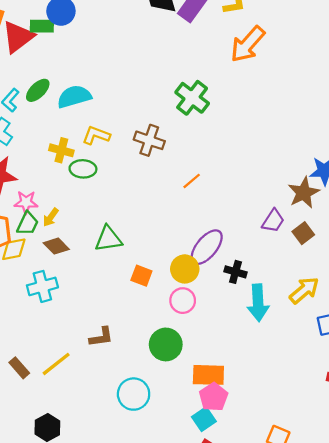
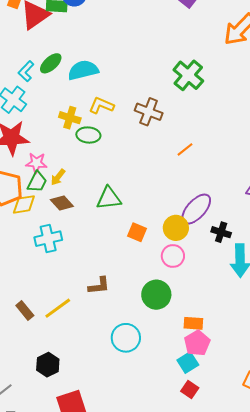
orange rectangle: (208, 375) -> (193, 323), size x0.7

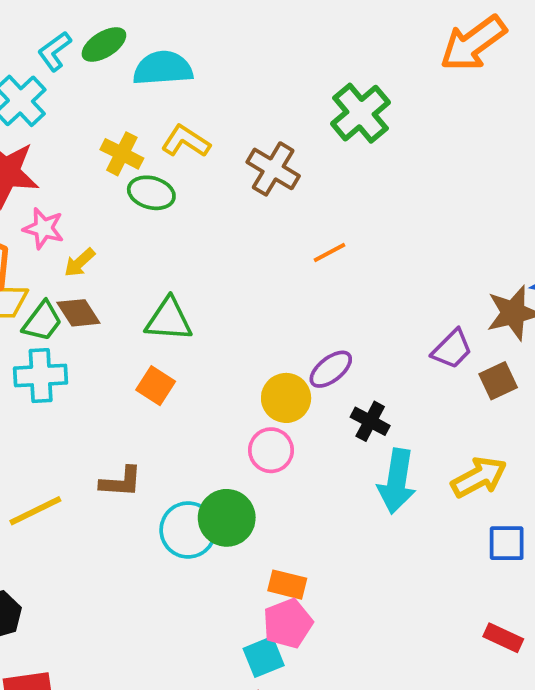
green trapezoid: (37, 182) -> (42, 321), moved
purple ellipse: (196, 209) -> (331, 369), size x0.7
orange square: (137, 232) -> (156, 386), moved
cyan circle: (126, 338) -> (188, 530), moved

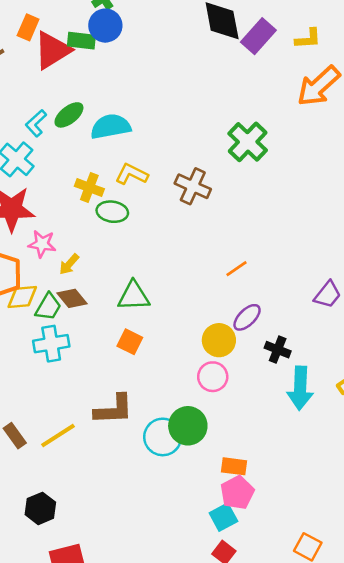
orange line: (330, 253) -> (237, 269), moved
brown L-shape: (121, 482) -> (114, 409), size x1.4

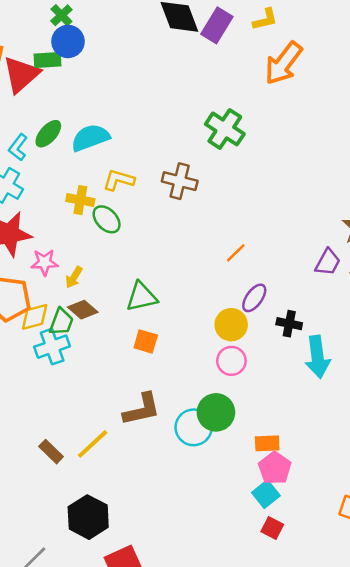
green ellipse: (112, 212) -> (107, 219), turned 48
cyan cross: (51, 344) -> (52, 347), moved
black hexagon: (40, 508) -> (88, 517), size x1.4

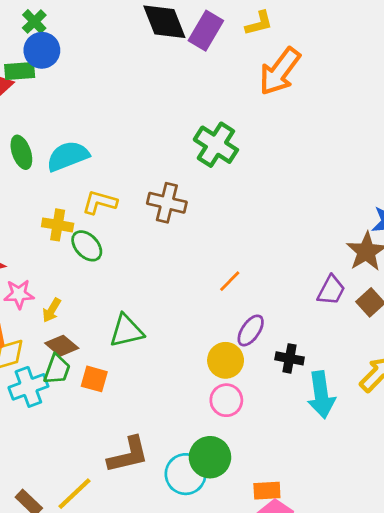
green ellipse: (48, 134) -> (21, 152), turned -60
green trapezoid: (61, 322) -> (57, 369), moved
orange square: (146, 341) -> (94, 379), moved

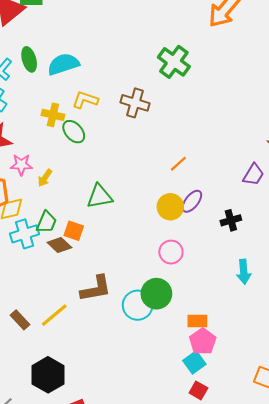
brown diamond: (62, 346) -> (59, 245), moved
black cross: (290, 358) -> (231, 220), moved, turned -30
yellow circle: (226, 360) -> (170, 207), moved
cyan arrow: (321, 395) -> (244, 272), moved, size x0.7

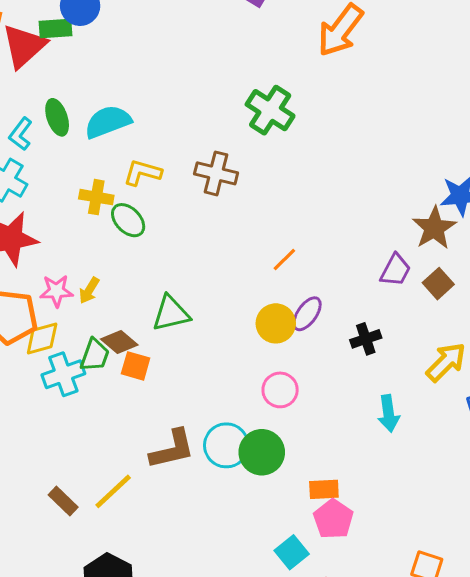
pink star: (21, 165) -> (56, 291), moved
brown diamond: (59, 245) -> (119, 342), moved
cyan circle: (138, 305) -> (226, 445), moved
cyan square: (194, 362) -> (292, 552), moved

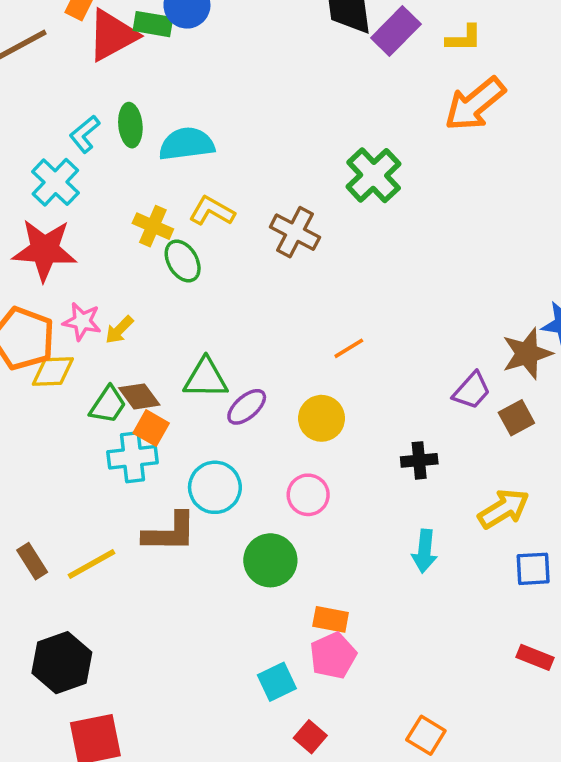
purple ellipse: (307, 314) -> (247, 407), moved
cyan cross: (63, 374) -> (133, 457), moved
cyan circle: (226, 445) -> (215, 487), moved

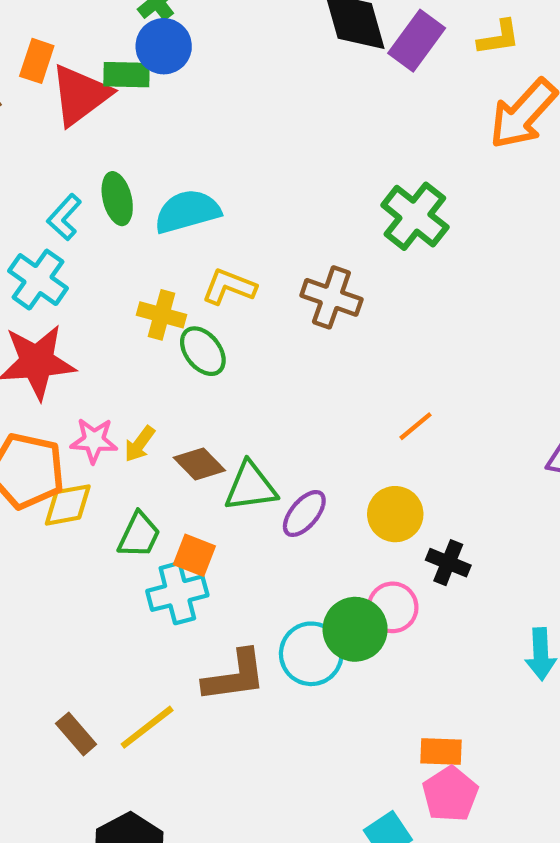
brown diamond: (139, 396) -> (199, 464), moved
black cross: (419, 460) -> (448, 563), moved, turned 36
cyan circle: (215, 487) -> (311, 654), moved
green circle: (270, 560) -> (355, 629), moved

